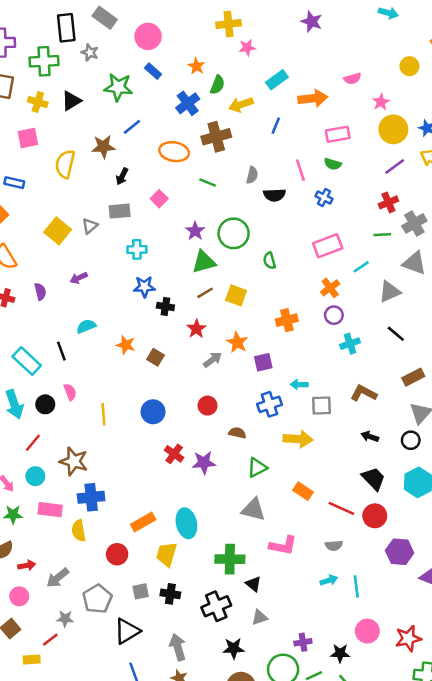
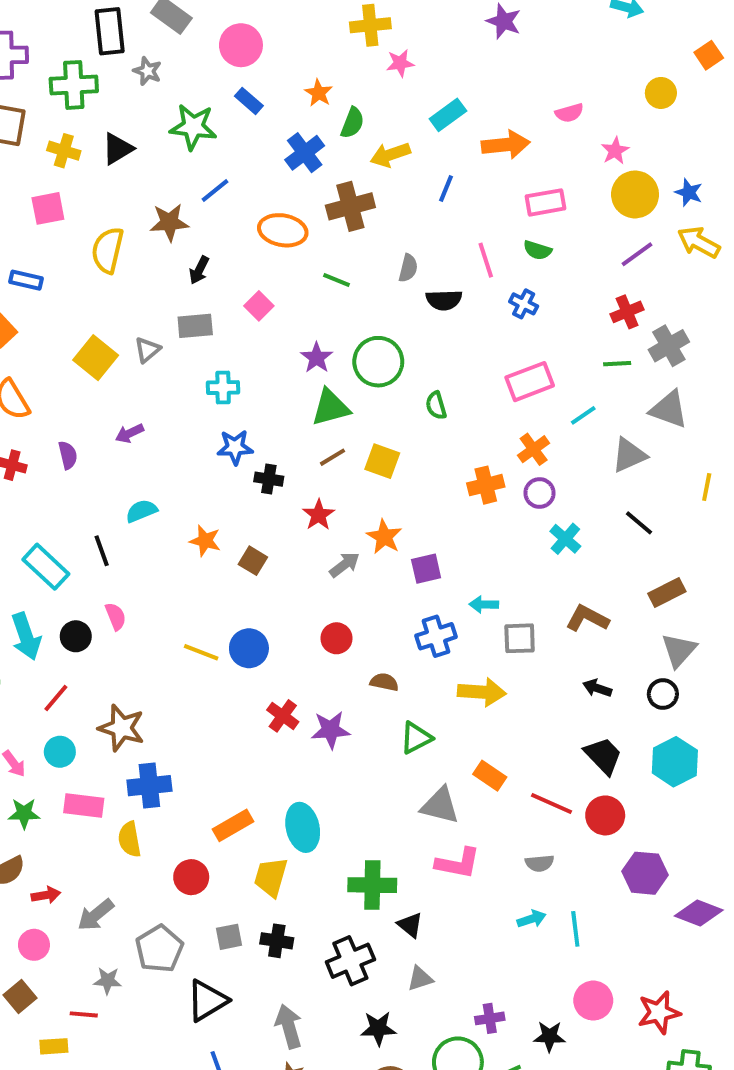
orange cross: (287, 320) -> (486, 485), moved
cyan cross: (350, 344) -> (565, 539), turned -30
yellow line: (103, 414) -> (201, 652), moved, turned -65
gray triangle: (253, 510) -> (440, 805), moved
red line: (50, 640) -> (84, 1014), turned 42

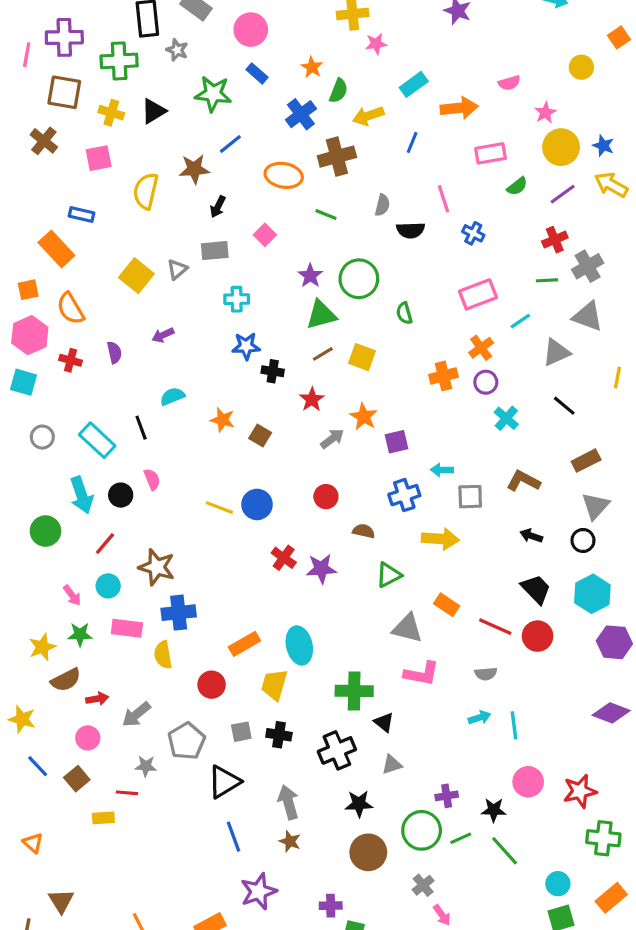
green semicircle: (538, 250) -> (517, 186), moved, turned -55
purple hexagon: (645, 873) -> (614, 642), moved

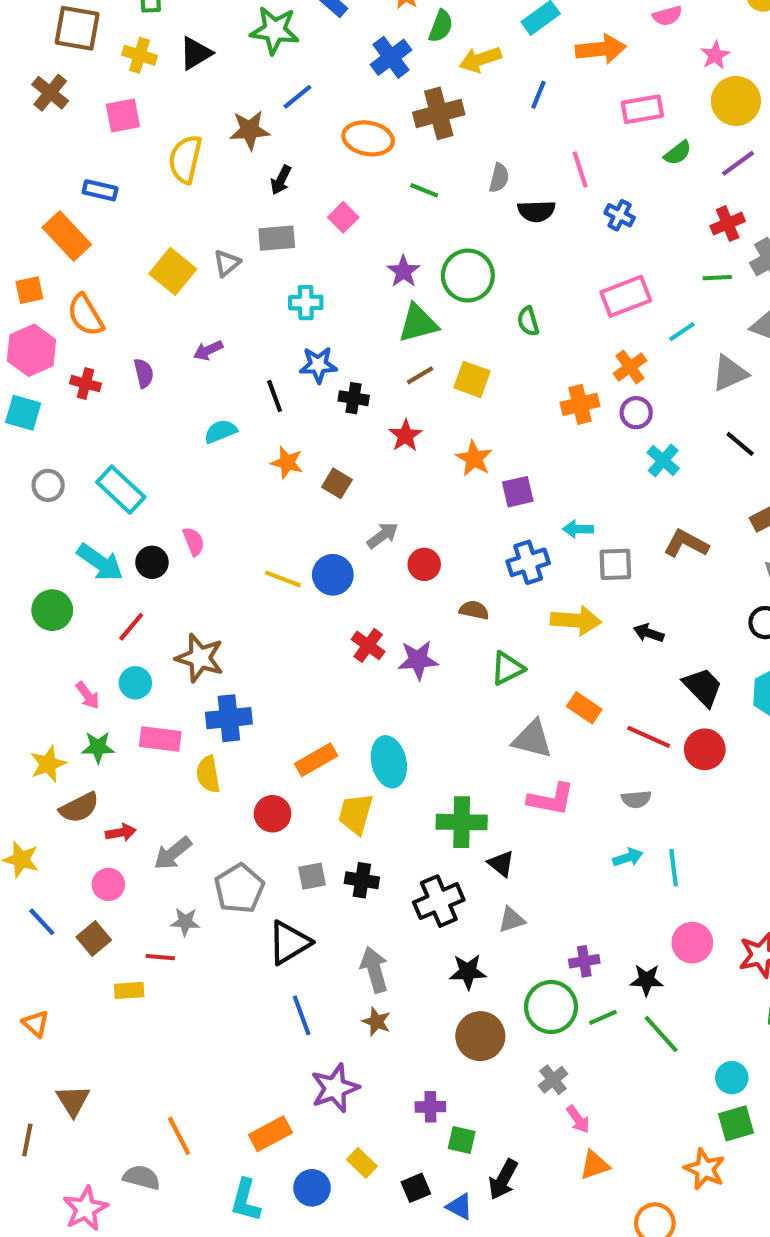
black line: (141, 428) -> (275, 396), moved
gray arrow: (332, 439) -> (383, 535), moved
cyan arrow: (81, 495) -> (100, 562), turned -36
black arrow: (531, 536) -> (649, 633), moved

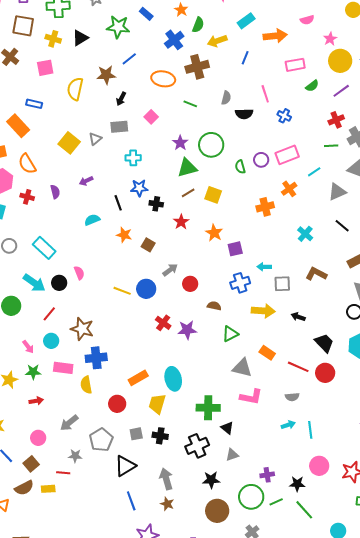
purple circle: (636, 413) -> (261, 160), moved
brown semicircle: (79, 808) -> (24, 488), moved
red arrow: (121, 832) -> (36, 401), moved

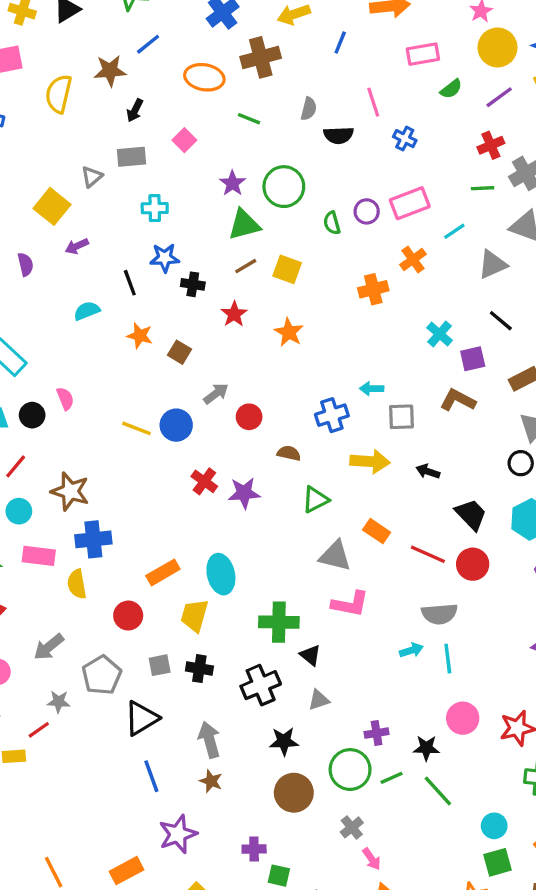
yellow square: (69, 143) -> (52, 206), moved
purple square: (235, 249) -> (473, 359), moved
gray semicircle: (292, 397) -> (440, 614), moved, size x1.5
red line: (63, 473) -> (39, 730), turned -40

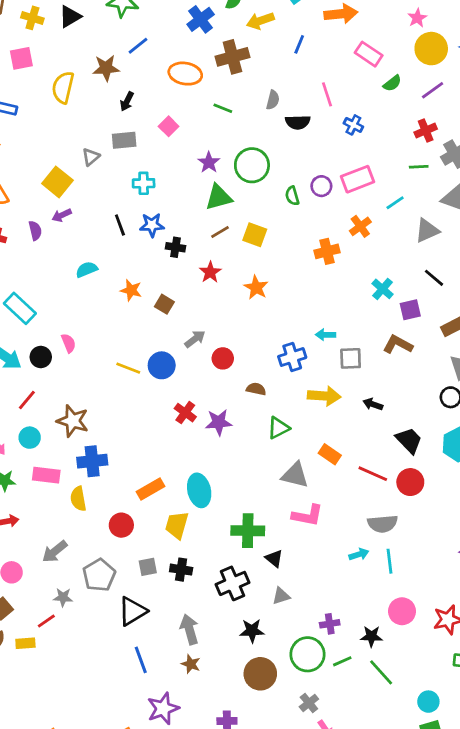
pink rectangle: (423, 54) -> (369, 54), turned 44
purple arrow: (77, 246) -> (62, 215), moved
black line: (130, 283) -> (120, 225), moved

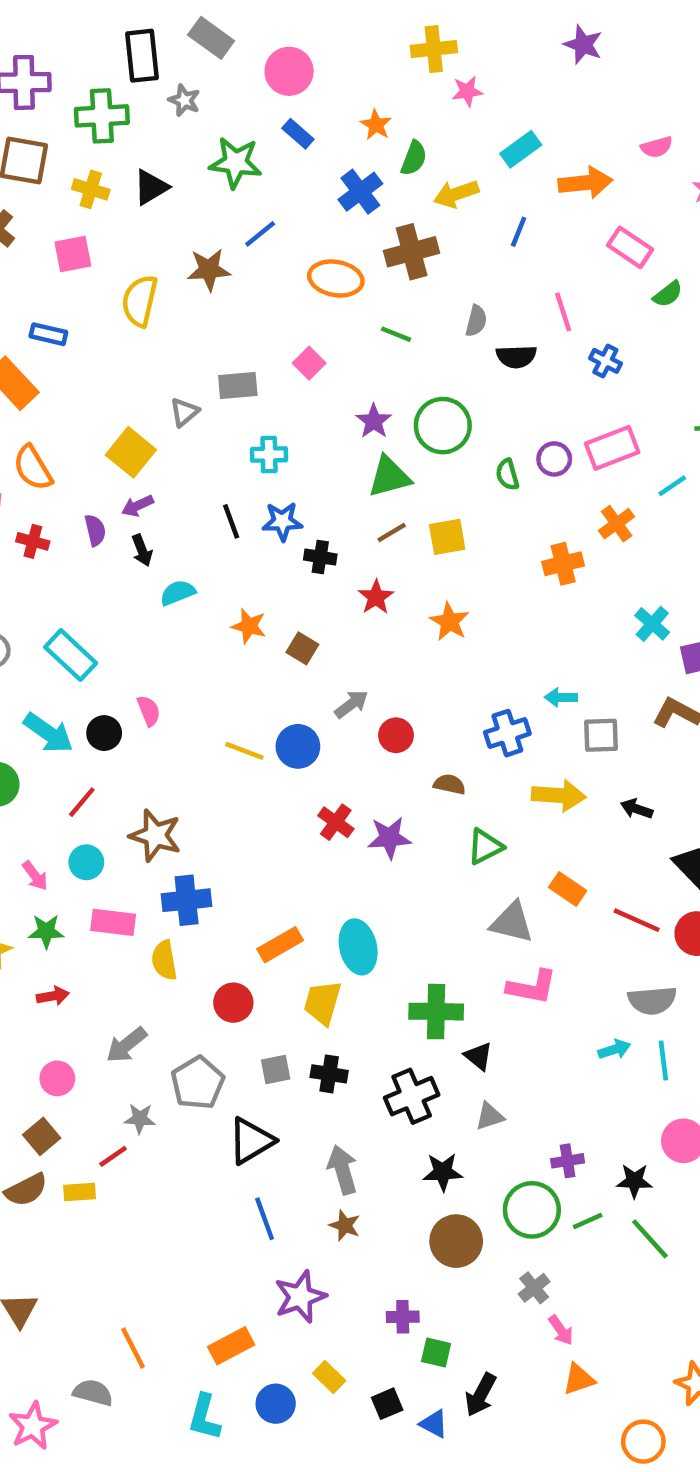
black arrow: (127, 101) -> (142, 550), moved, turned -48
yellow square: (255, 235) -> (447, 537), turned -30

